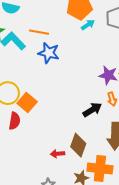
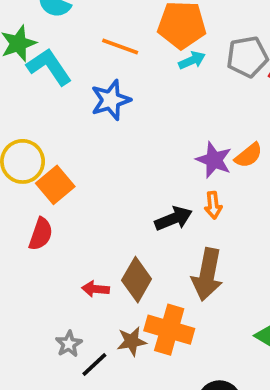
orange line: (39, 32) -> (120, 46), moved
blue star: (49, 53) -> (111, 100), turned 30
red semicircle: (15, 121) -> (41, 234), moved

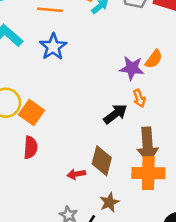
orange cross: (169, 330) -> (148, 173), moved

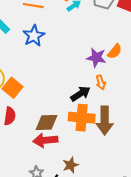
brown diamond: (102, 161) -> (46, 123), moved, turned 70
orange cross: (148, 173) -> (82, 118), moved
red arrow: (76, 174) -> (45, 140), size x1.6

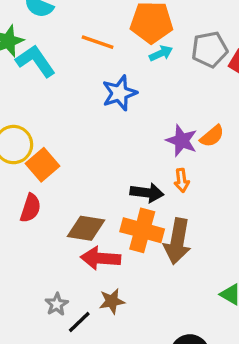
blue star: (34, 36) -> (119, 93), moved
black arrow: (80, 94) -> (147, 193), turned 30
red arrow: (45, 140) -> (101, 258), moved

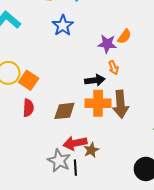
red arrow: (101, 258) -> (75, 143), moved
gray star: (57, 304) -> (59, 161), size x1.6
black line: (79, 322) -> (75, 168), turned -35

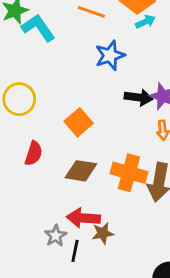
orange square: (29, 80) -> (79, 122), moved
black arrow: (95, 80) -> (139, 97), moved
gray star: (59, 161) -> (56, 236), size x0.7

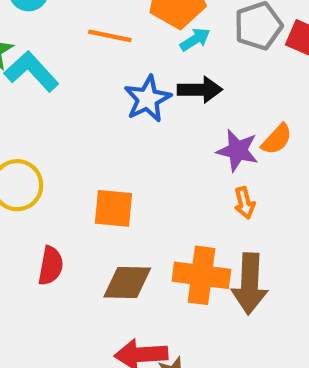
black arrow: (139, 97) -> (200, 90), moved
orange square: (79, 122) -> (114, 208), turned -36

